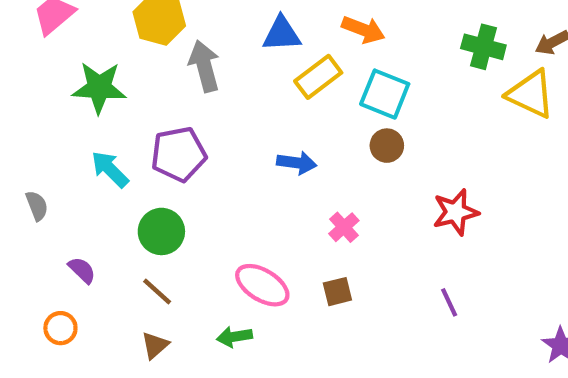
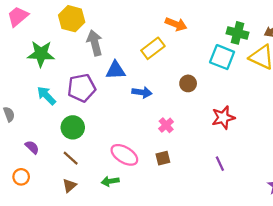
blue triangle: (282, 34) -> (116, 70), moved
cyan square: (385, 94) -> (222, 57), moved

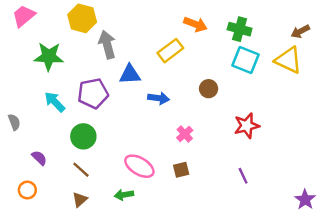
green cross: (237, 33) -> (240, 29), moved

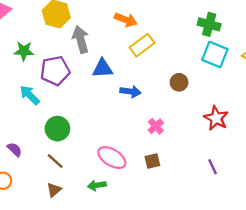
orange arrow: (195, 24) -> (126, 20), moved
green star: (49, 56) -> (24, 51), size x0.7
purple pentagon: (93, 93) -> (55, 71), moved
red star: (247, 126) -> (216, 118), turned -30

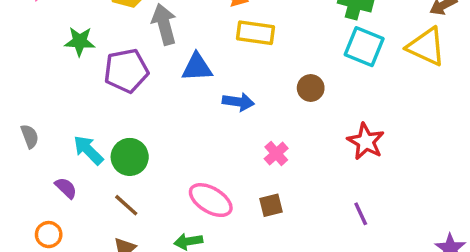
yellow rectangle: (142, 45) -> (256, 33), turned 45
cyan arrow: (30, 95) -> (88, 150), moved

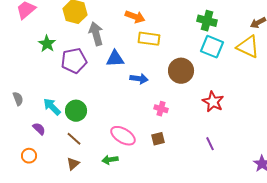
green star: (80, 41) -> (47, 44), turned 30
brown circle: (311, 88) -> (181, 71), size x1.6
pink cross: (276, 153) -> (161, 109), turned -32

